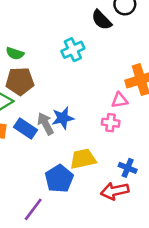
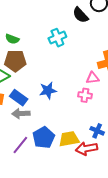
gray arrow: (45, 124) -> (21, 114), moved, turned -66
yellow trapezoid: (83, 159) -> (69, 139), moved
purple line: (33, 209) -> (20, 145), moved

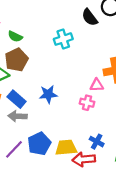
brown pentagon: (15, 61) -> (16, 60), turned -30

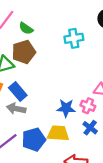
blue star: (48, 94) -> (66, 108), moved
blue cross: (97, 142) -> (90, 128), moved
yellow trapezoid: (66, 148) -> (58, 133), moved

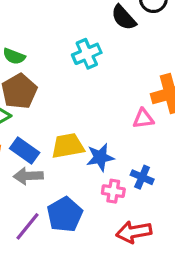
pink cross: (88, 106) -> (113, 191), moved
yellow trapezoid: (58, 133) -> (68, 146), moved

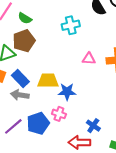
pink triangle: (143, 119) -> (89, 59), moved
blue cross: (142, 177) -> (93, 126), moved
pink cross: (113, 191) -> (59, 114), moved

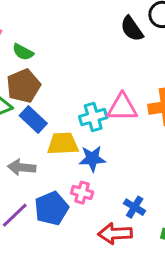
cyan cross: (71, 25) -> (93, 117), moved
pink triangle: (89, 59) -> (122, 107), size x1.5
blue rectangle: (20, 79) -> (33, 120), moved

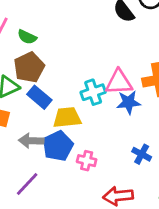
blue star: (92, 159) -> (129, 102), moved
blue cross: (135, 207) -> (142, 154), moved
blue pentagon: (52, 208) -> (58, 146), moved

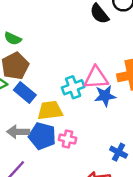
blue pentagon: (58, 146) -> (42, 136), turned -30
blue cross: (142, 154) -> (119, 152), moved
pink cross: (87, 161) -> (67, 139), moved

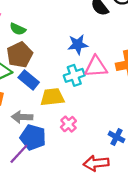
blue star: (105, 96) -> (78, 45), moved
blue pentagon: (42, 136) -> (33, 137), moved
pink cross: (67, 139) -> (68, 124), turned 35

